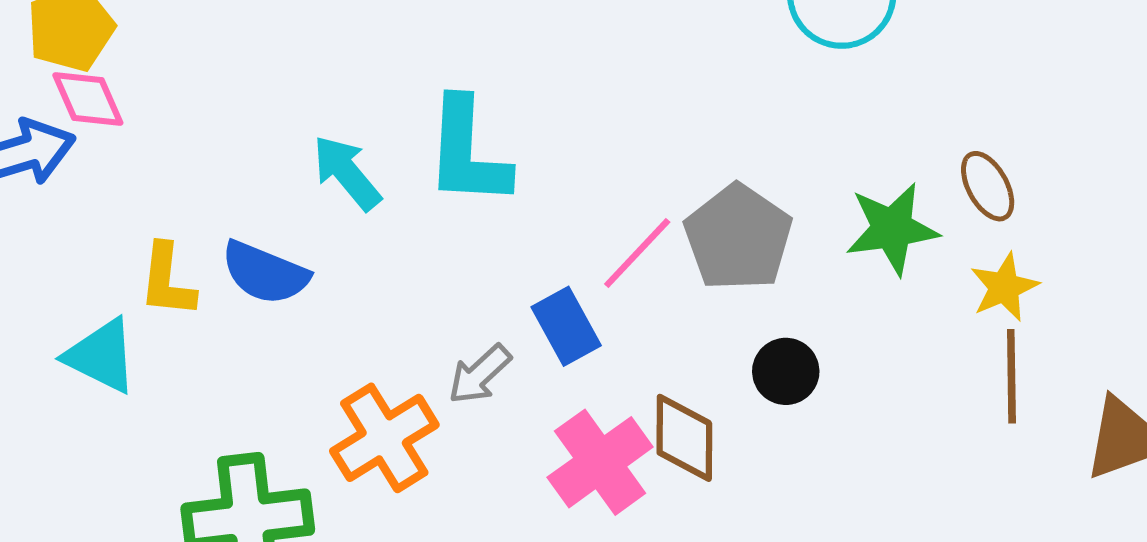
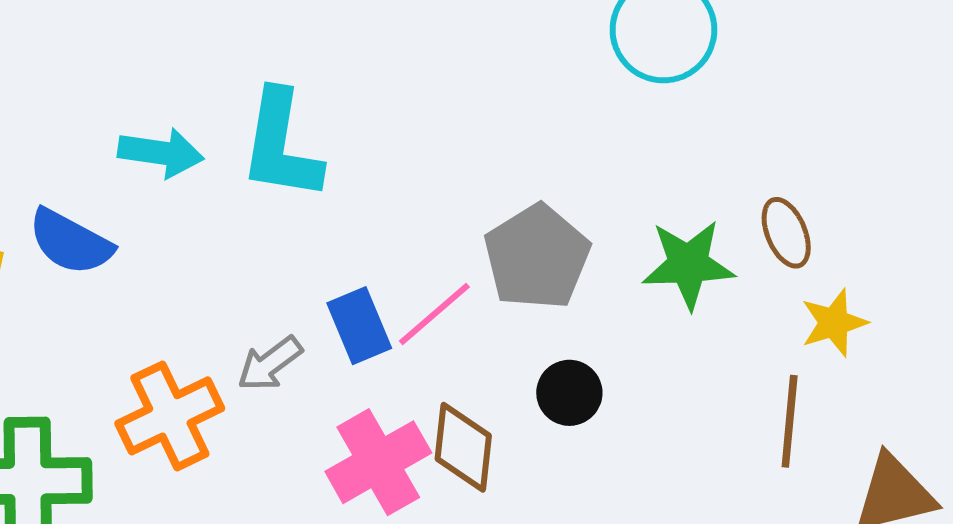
cyan arrow: (347, 173) -> (161, 153), turned 132
pink line: (637, 253) -> (434, 314), moved
yellow star: (1004, 287) -> (834, 323), moved

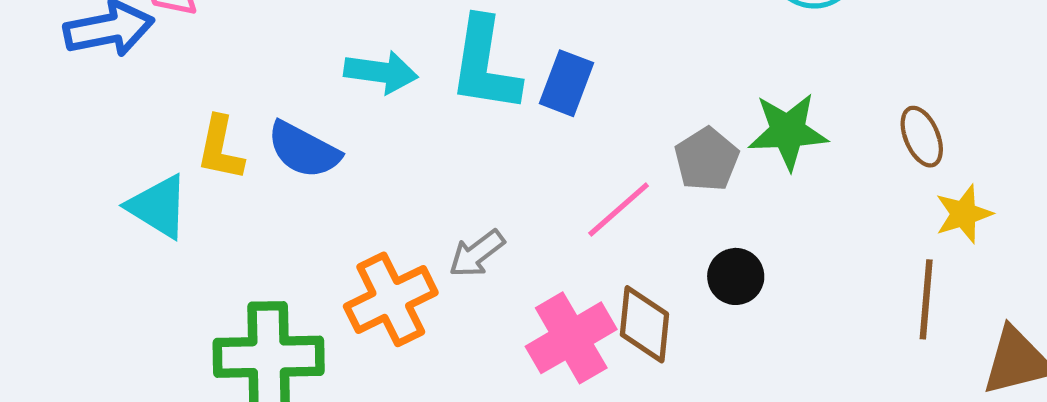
gray pentagon: (537, 257) -> (707, 159), size x0.7
green star: (688, 264) -> (788, 131), moved
blue rectangle: (359, 326) -> (567, 83), moved, turned 44

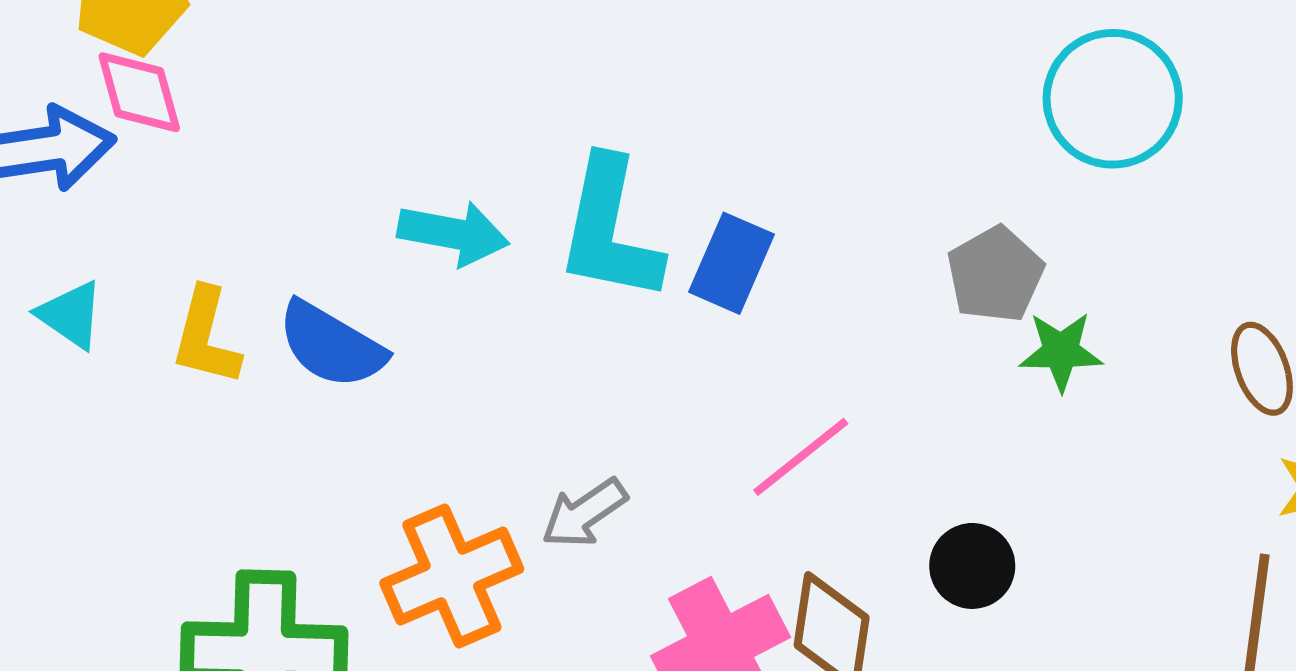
green star: (788, 131) -> (1061, 351), size x0.7
gray pentagon: (707, 159) -> (995, 274), moved
cyan triangle: (158, 207) -> (71, 315), moved, size x0.7

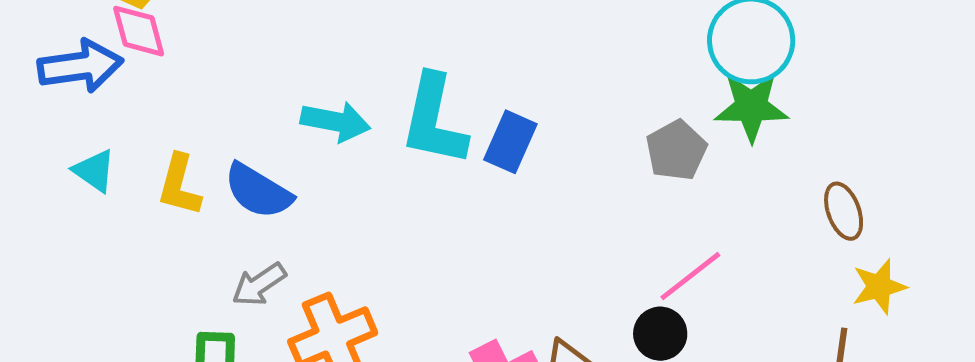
green star: (1061, 351) -> (751, 107), moved, size x1.4
pink line: (801, 457) -> (690, 276), moved
gray arrow: (584, 513) -> (259, 284), moved

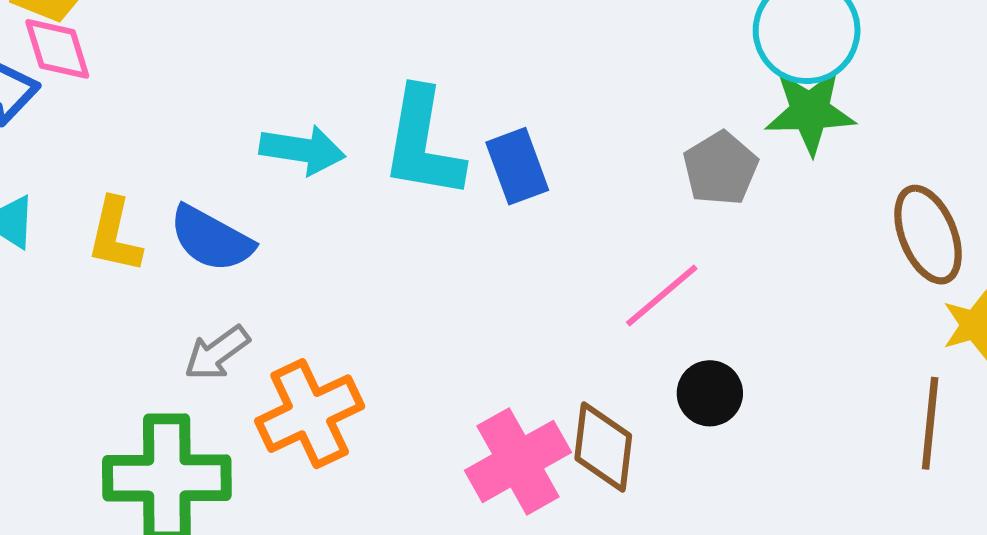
blue rectangle: (510, 142) -> (517, 166), turned -42
brown ellipse: (844, 211) -> (928, 235), size x1.4
pink line: (690, 276) -> (662, 295), moved

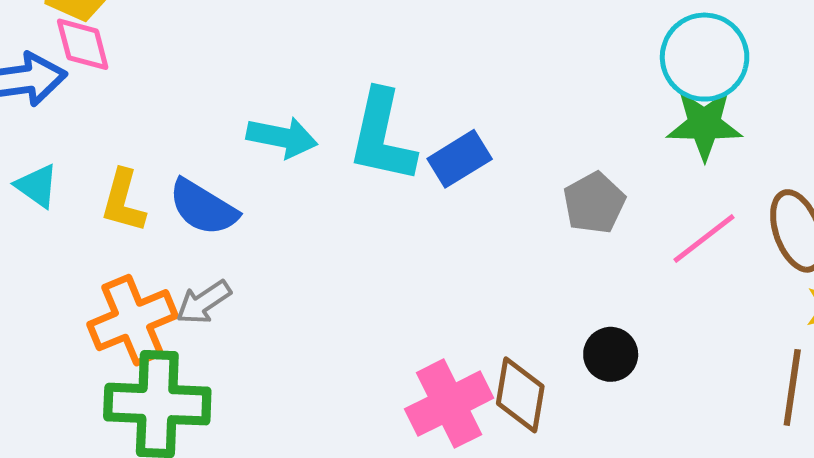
blue rectangle: (517, 166) -> (460, 159), turned 76
gray pentagon: (720, 168) -> (594, 203), moved
pink line: (662, 295) -> (704, 239), moved
orange cross: (310, 414) -> (133, 320), moved

